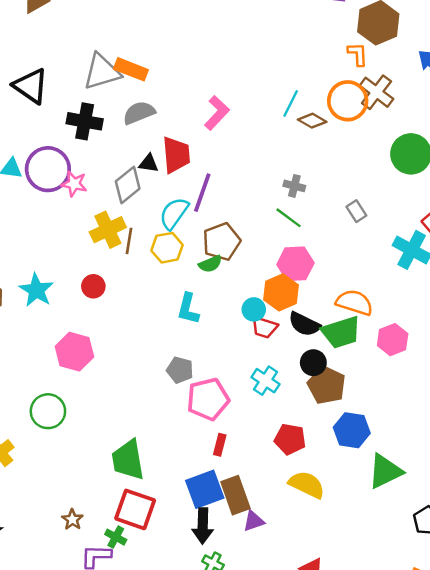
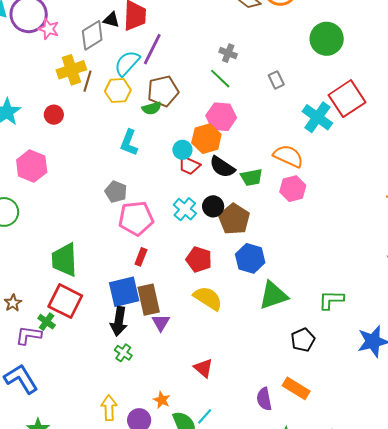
orange semicircle: (354, 302) -> (288, 156), moved
green trapezoid: (341, 332) -> (252, 177), size x0.7
black circle: (313, 363) -> (213, 206), moved
purple triangle: (254, 521) -> (161, 323), turned -48

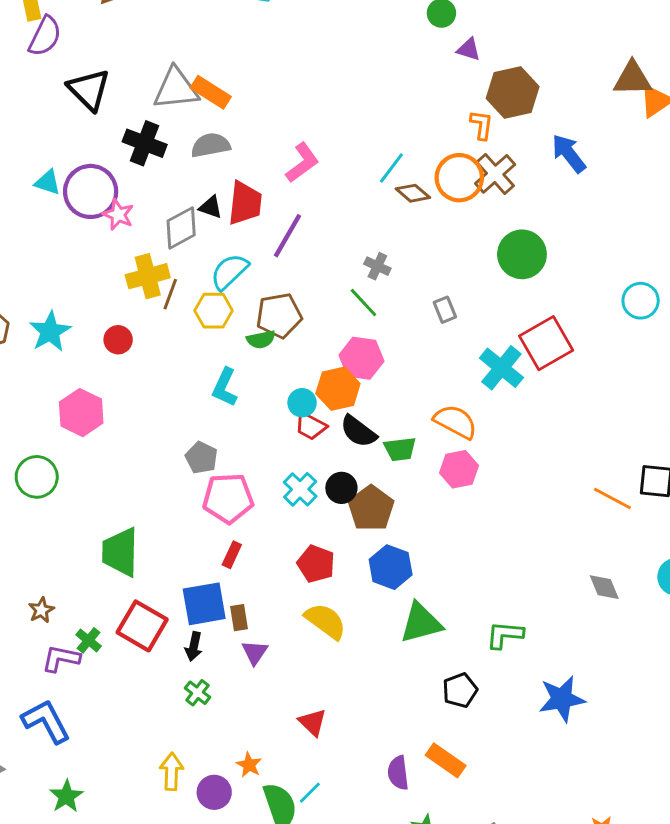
purple line: (152, 49) -> (288, 236), moved
brown rectangle: (149, 300) -> (239, 618), size x0.6
red square: (65, 301) -> (142, 626), moved
black arrow: (119, 321) -> (194, 647), size x0.7

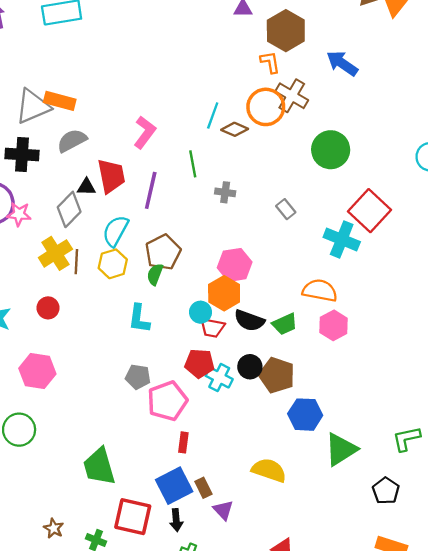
green line: (363, 302) -> (193, 164), moved, turned 50
green semicircle: (261, 339) -> (155, 274), turned 140
red pentagon: (316, 564) -> (200, 363), moved

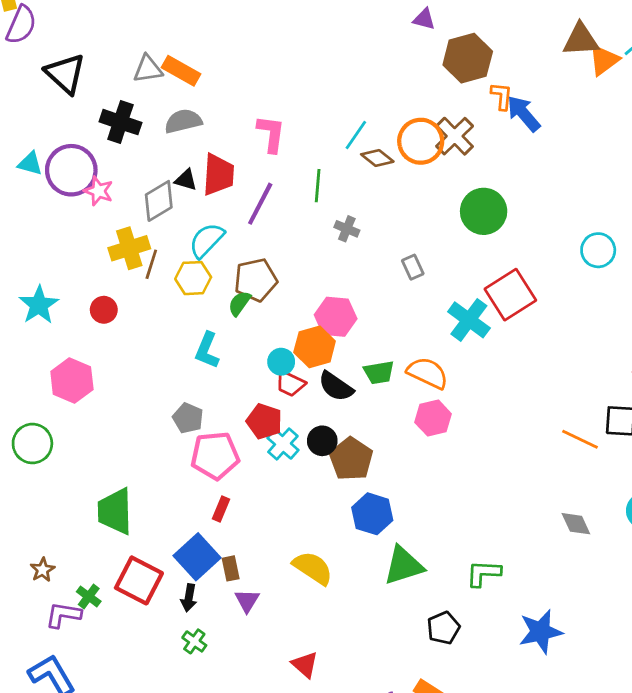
orange L-shape: (270, 62) -> (502, 96), moved
gray triangle: (33, 106) -> (148, 69), size x0.7
pink L-shape: (145, 132) -> (271, 134), turned -44
green trapezoid: (285, 324) -> (379, 372), moved
blue square: (174, 486) -> (197, 557), turned -30

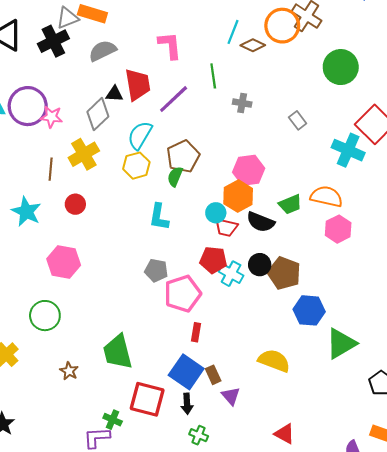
black cross: (120, 122) -> (53, 41), moved, turned -32
purple line: (260, 204) -> (174, 99), turned 32
brown line: (151, 264) -> (51, 169), moved
brown star: (43, 570) -> (69, 371), moved

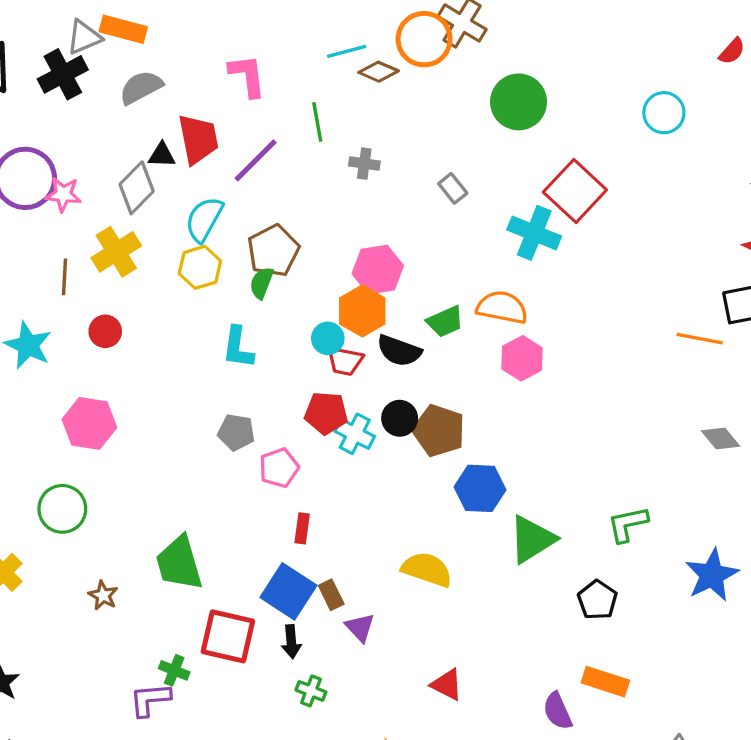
cyan line: (233, 32) -> (347, 51), turned 55
pink pentagon: (183, 294) -> (279, 468), size x0.7

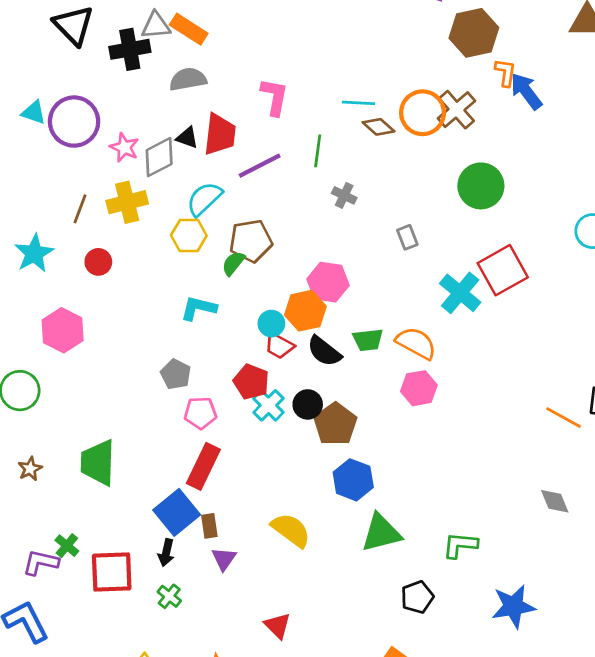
pink star: (63, 194) -> (124, 147), moved
cyan L-shape: (238, 348) -> (199, 308), turned 78
red rectangle: (302, 528) -> (203, 466), size x1.8
red square: (228, 636) -> (112, 572), moved, turned -33

